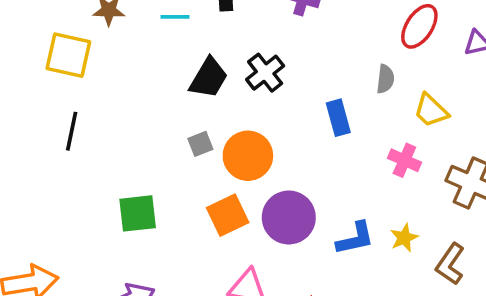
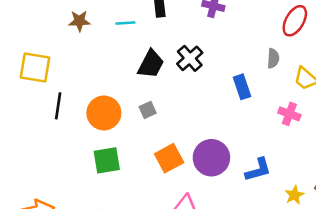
yellow square: (68, 55) -> (35, 67), moved
orange circle: (248, 156) -> (104, 113), moved
yellow star: (404, 238) -> (294, 195), moved

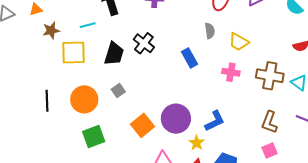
yellow square: (35, 67) -> (73, 52), moved
yellow star: (294, 195) -> (197, 143), moved

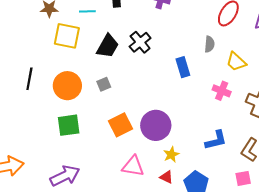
blue L-shape: (215, 121) -> (216, 140), moved

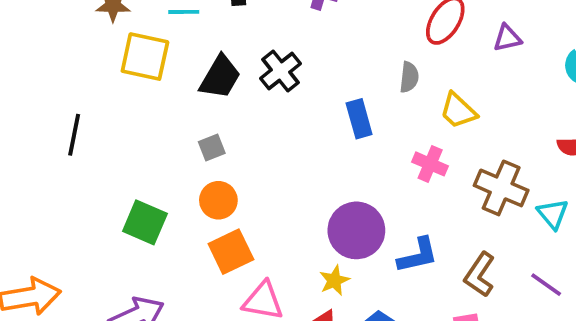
orange circle: (67, 86) -> (218, 200), moved, size x0.7
green square: (69, 125) -> (145, 222), turned 30
orange square: (121, 125) -> (231, 252), moved
purple circle: (156, 125) -> (356, 230), moved

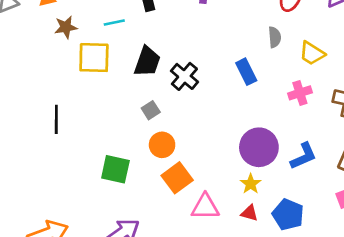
black cross: (281, 71) -> (184, 76), moved
pink cross: (430, 164) -> (300, 93), turned -30

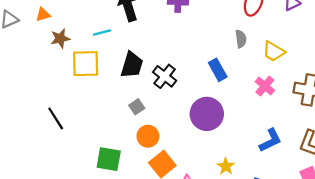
pink cross: (300, 93) -> (265, 86), turned -30
black line: (56, 119) -> (56, 118), turned -30
purple circle: (259, 147) -> (207, 114), moved

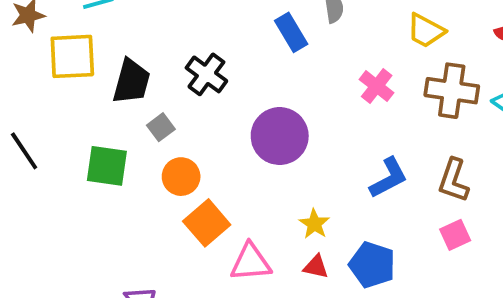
yellow trapezoid: (274, 51) -> (426, 31), moved
black trapezoid: (132, 65) -> (131, 81), moved
blue rectangle: (218, 70) -> (291, 32), moved
green square: (109, 159) -> (107, 166), moved

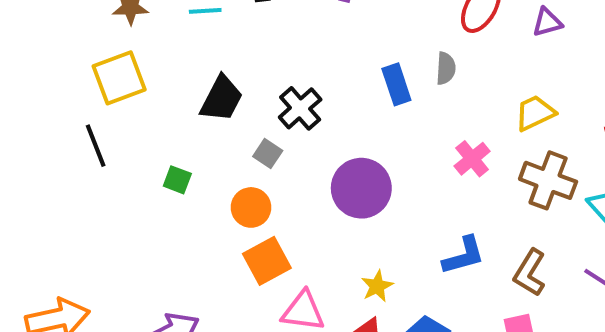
yellow trapezoid: (426, 31) -> (535, 113), turned 114
yellow square: (72, 56) -> (119, 78), moved, turned -30
gray square: (161, 127) -> (268, 153), moved, turned -32
green square: (107, 166) -> (177, 180), size x0.6

